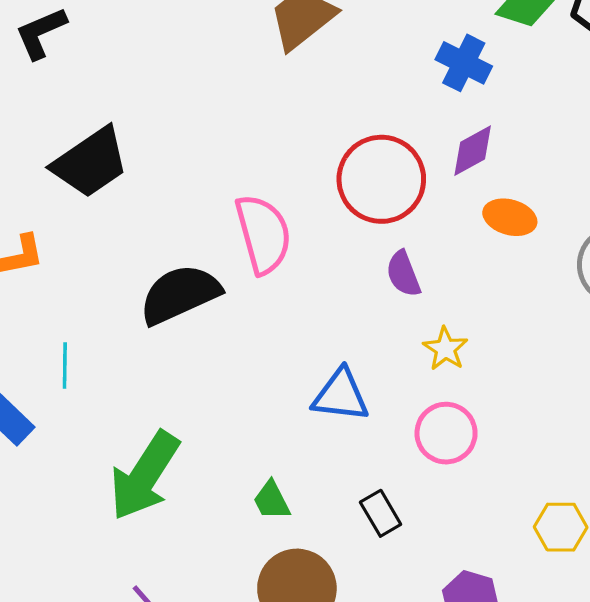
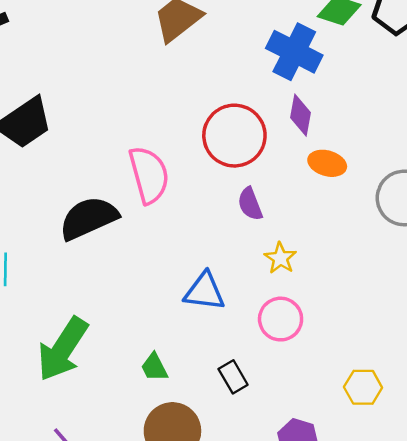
blue cross: (464, 63) -> (294, 52), size x1.4
purple diamond: (473, 151) -> (300, 115), turned -51

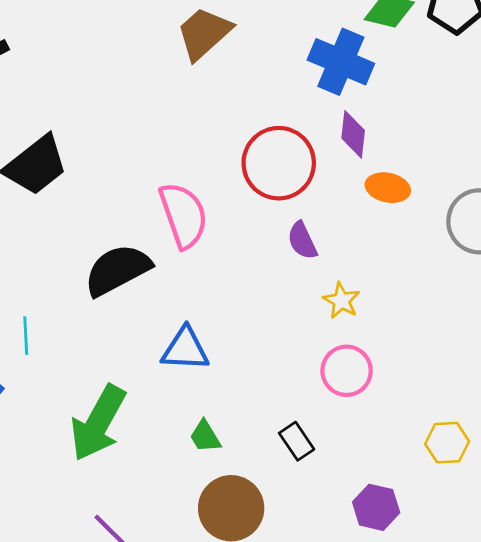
blue triangle: (205, 292) -> (185, 349), moved

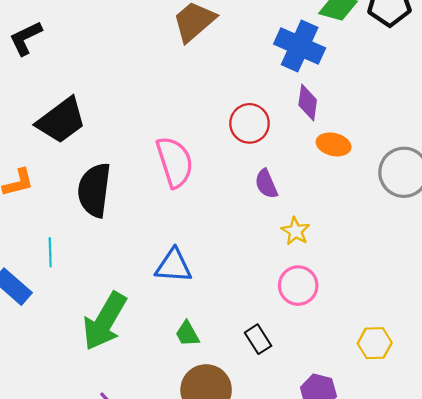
red circle: (279, 163) -> (250, 123), size x0.7
black semicircle: (117, 270) -> (94, 190), moved, turned -56

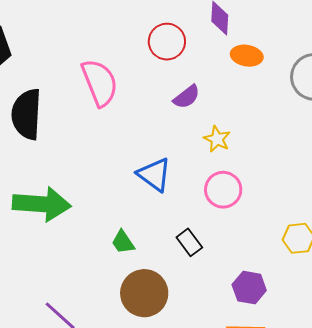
purple semicircle: (266, 184) -> (187, 97), turned -100
blue triangle: (174, 266) -> (154, 175), moved, turned 36
green arrow: (105, 321) -> (42, 204), moved, turned -112

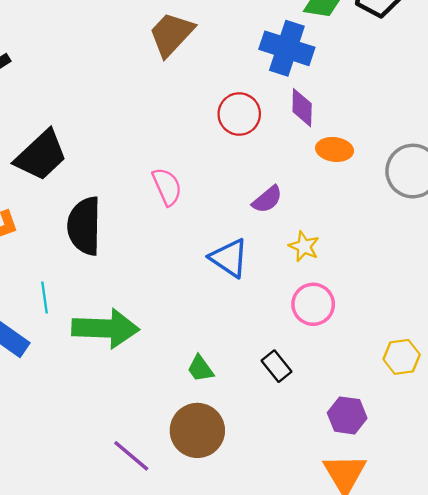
red circle: (167, 42) -> (239, 114), moved
pink semicircle: (100, 83) -> (167, 187), size x0.7
blue triangle: (154, 175) -> (229, 258), moved
brown circle: (144, 293) -> (197, 430), moved

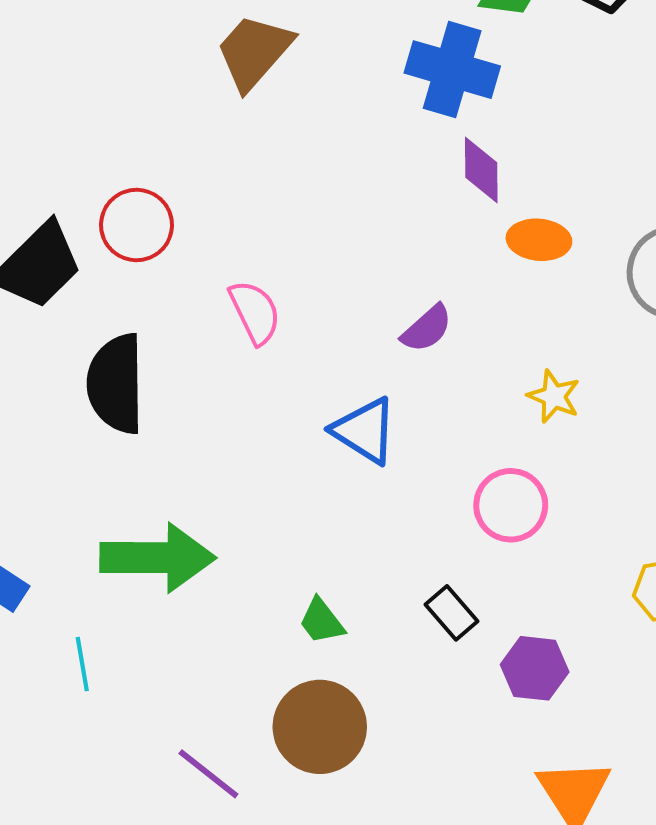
red circle: (239, 114) -> (136, 225), moved
yellow star: (304, 246) -> (554, 396), moved
cyan line: (44, 298) -> (82, 664), moved
purple hexagon: (347, 415) -> (535, 668), moved

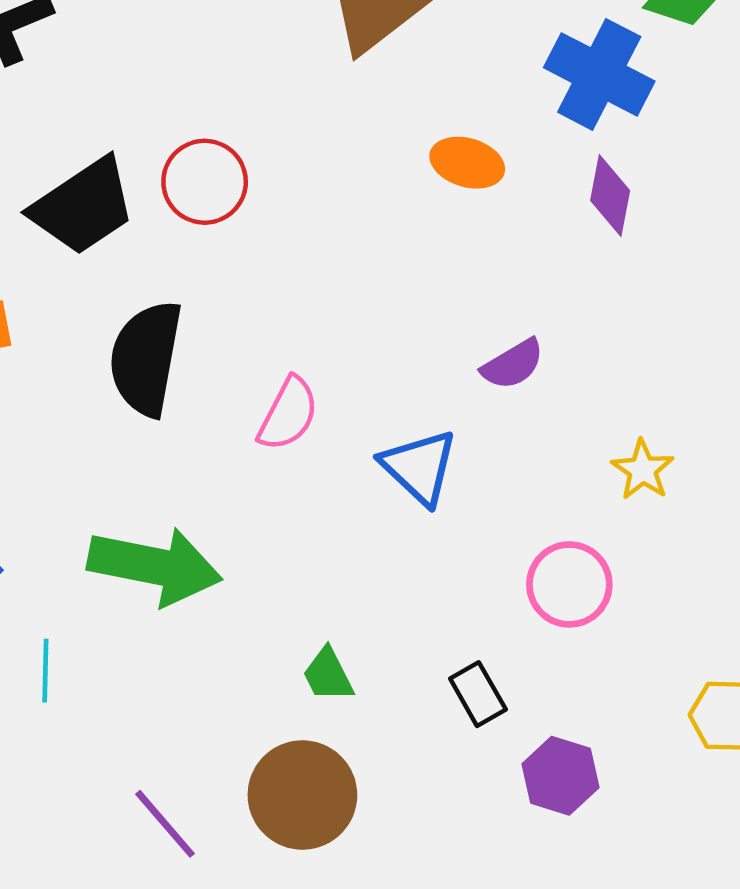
orange ellipse: (539, 240) -> (467, 163), moved
pink semicircle: (255, 312) -> (288, 414), moved, turned 42

